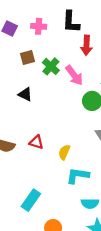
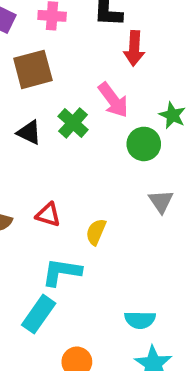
brown square: (27, 58) -> (33, 69), size x1.5
green cross: (51, 66) -> (73, 123), moved
cyan L-shape: (78, 176) -> (62, 272), moved

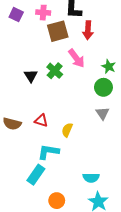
brown square: (33, 69) -> (58, 31), moved
black triangle: (29, 132) -> (31, 76), turned 32
green circle: (144, 144) -> (103, 87), moved

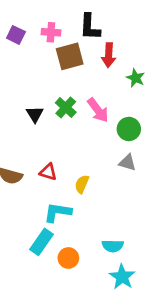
pink arrow: (76, 58) -> (98, 110), moved
green star: (109, 67) -> (136, 78), moved
gray triangle: (102, 113) -> (127, 163), turned -40
orange circle: (57, 201) -> (68, 258), moved

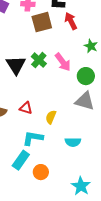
red arrow: (109, 55) -> (71, 21), turned 150
green star: (136, 78) -> (91, 46), moved
black triangle: (35, 114) -> (16, 65), size x1.5
gray triangle: (127, 163) -> (85, 101), size x1.5
cyan semicircle: (113, 246) -> (73, 142), moved

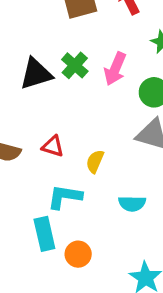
pink arrow: (63, 62) -> (115, 69), turned 60
black triangle: (16, 65) -> (36, 74), turned 45
cyan rectangle: (21, 160) -> (44, 234), turned -48

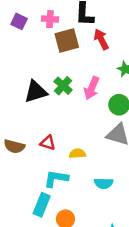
yellow semicircle: (95, 161) -> (77, 154), turned 63
cyan rectangle: (44, 234) -> (42, 205), turned 35

